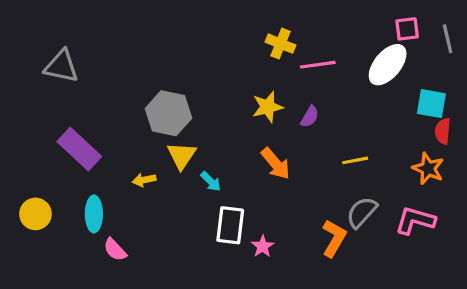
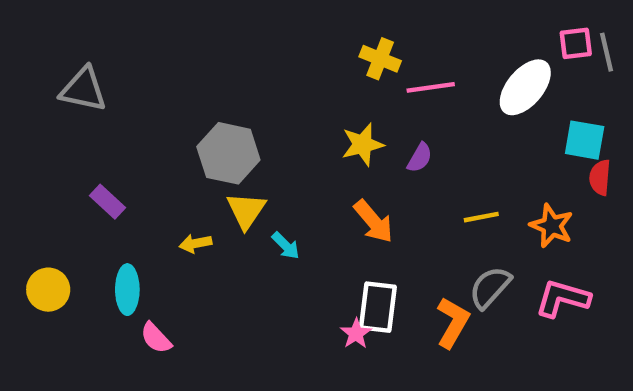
pink square: (407, 29) -> (576, 43), moved
purple rectangle: (79, 149) -> (108, 202), size x0.6
orange star: (428, 168) -> (552, 226), moved
white rectangle: (230, 225) -> (378, 307), moved

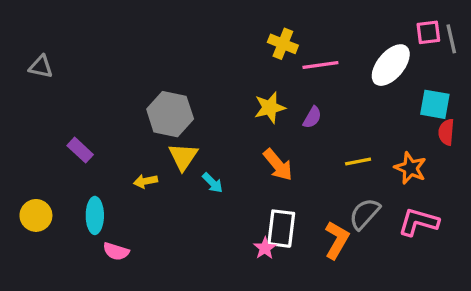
gray triangle: (83, 90) -> (41, 67), moved, size x0.7
pink semicircle: (156, 338) -> (116, 251), turned -30

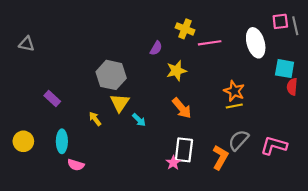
white ellipse: (391, 65) -> (256, 43), turned -56
purple semicircle: (312, 117) -> (156, 48), moved
orange star: (410, 168) -> (234, 91), moved
yellow arrow: (145, 181) -> (95, 119), turned 64

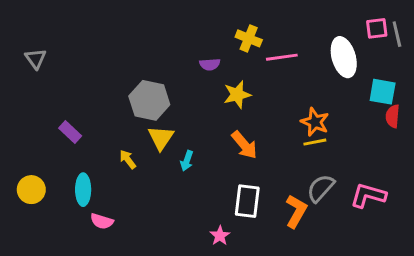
gray triangle: (27, 44) -> (36, 59), turned 42
purple semicircle: (156, 48) -> (210, 64), turned 56
cyan arrow: (139, 120) -> (187, 161), turned 64
pink star: (173, 163) -> (220, 236), moved

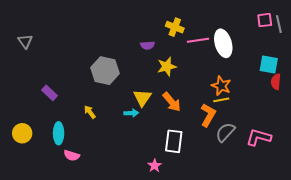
white ellipse: (344, 57) -> (223, 43), moved
yellow triangle: (161, 138) -> (142, 98), moved
cyan arrow: (187, 161) -> (131, 113), turned -112
orange L-shape: (296, 211) -> (208, 115), moved

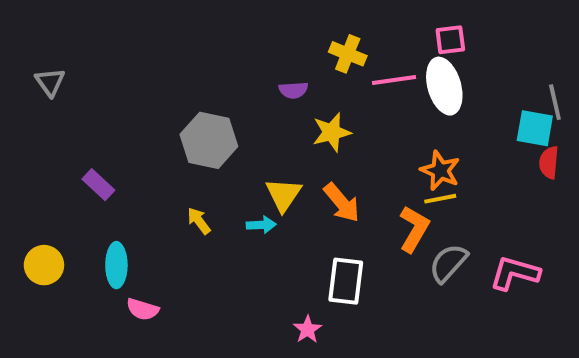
pink square: (265, 20) -> (450, 40), moved
gray line: (279, 24) -> (555, 102), moved
yellow arrow: (90, 112) -> (199, 221), moved

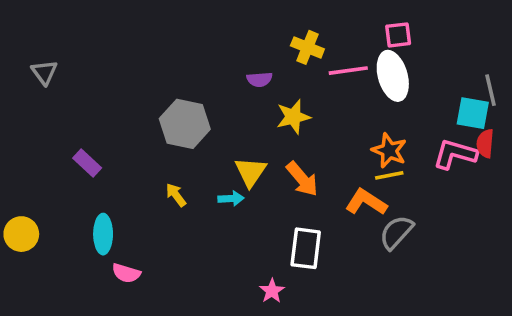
orange L-shape: (414, 229) -> (366, 202), turned -87
yellow circle: (44, 265) -> (21, 234), moved
pink L-shape: (515, 273) -> (455, 154), moved

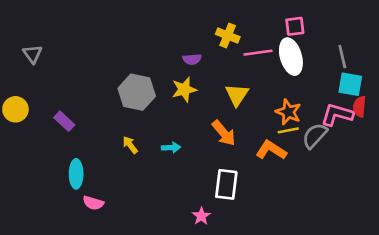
gray line: (491, 90) -> (342, 57), moved
yellow star: (293, 117) -> (184, 90), moved
yellow triangle: (251, 172) -> (237, 95), moved
gray semicircle: (396, 232) -> (315, 136), moved
yellow circle: (21, 234) -> (15, 109), moved

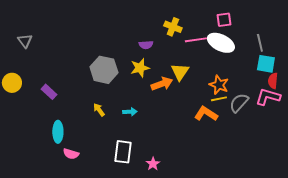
white ellipse: (291, 57) -> (221, 43), turned -48
pink L-shape: (337, 115) -> (268, 97), moved
orange arrow: (224, 133) -> (162, 84), moved, turned -70
white rectangle: (226, 184) -> (123, 152), moved

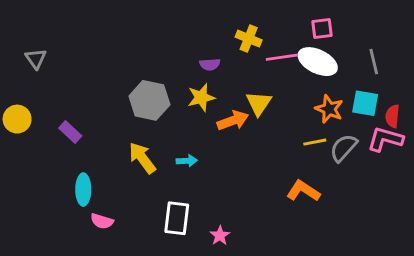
cyan square: (266, 64) -> (365, 103), moved
orange star: (219, 85) -> (329, 109), moved
yellow arrow: (99, 110) -> (142, 158), size x1.6
orange L-shape: (206, 114) -> (303, 191), moved

